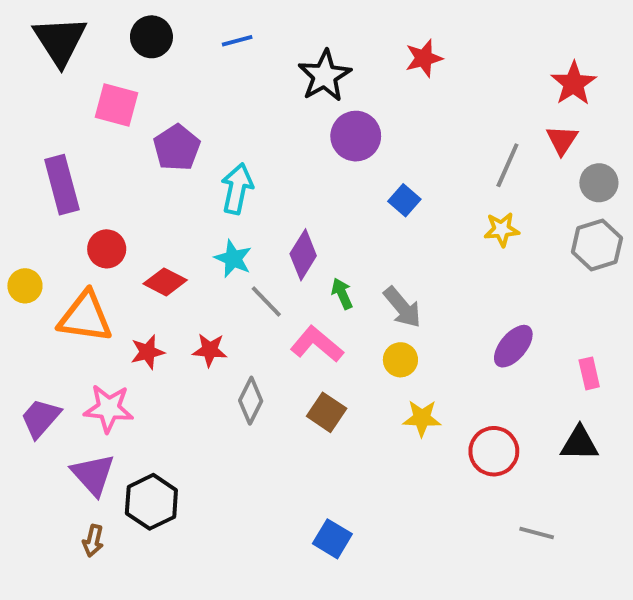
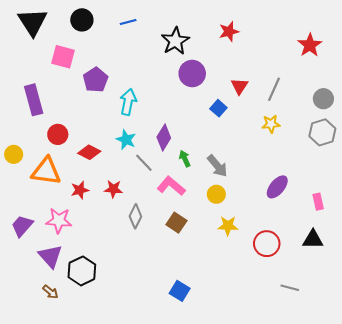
red triangle: (562, 140) -> (239, 86), moved
brown arrow: (93, 541) -> (50, 292), turned -63

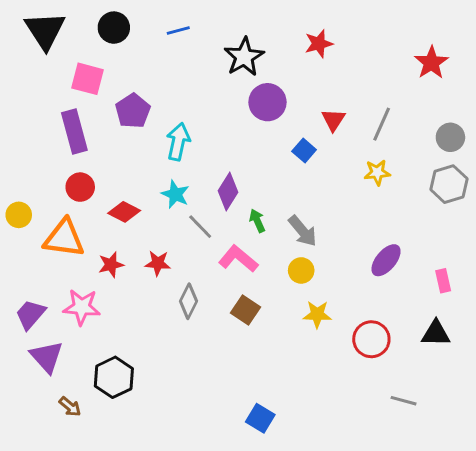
purple rectangle: (34, 100) -> (74, 131), moved
purple triangle: (50, 256) -> (47, 357), moved
blue square: (180, 291) -> (260, 418), moved

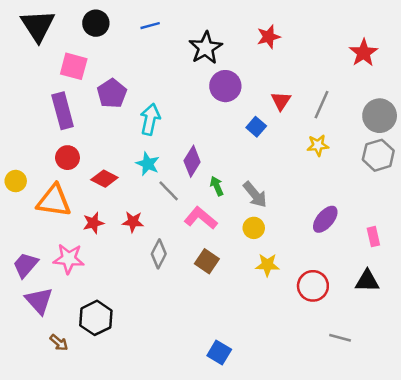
gray circle: (450, 137) -> (380, 116), size x1.4

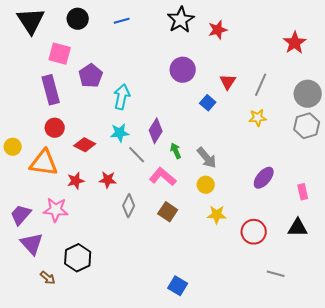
black star: (206, 48) -> (181, 20), moved
cyan star: (148, 164) -> (120, 133), turned -30

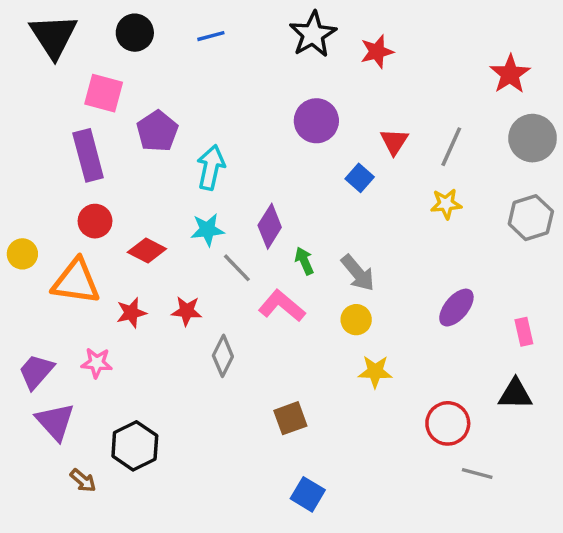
gray circle: (308, 94) -> (533, 138), moved
pink star: (56, 210) -> (97, 363), size x0.7
brown square: (168, 212) -> (290, 418), moved, turned 36
red circle: (254, 232) -> (448, 423), moved

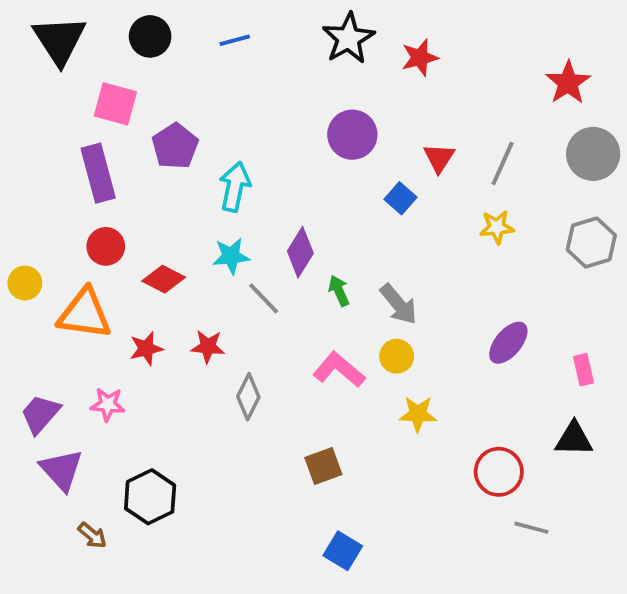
pink L-shape: (282, 306) -> (339, 370), moved

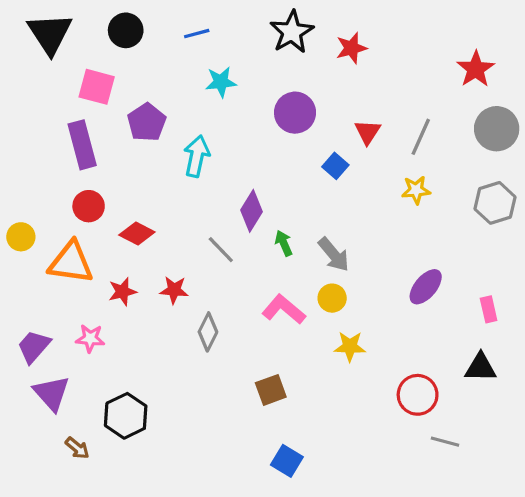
cyan star: (231, 256) -> (221, 82), moved

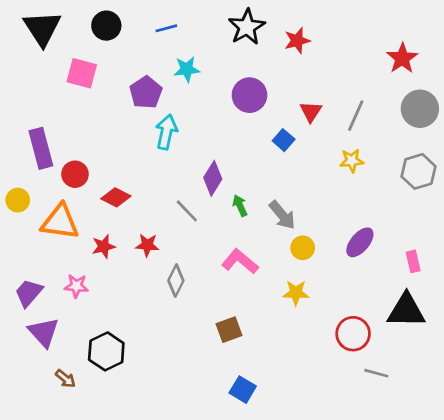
purple pentagon: (147, 122) -> (146, 92), moved
purple rectangle: (82, 145) -> (41, 148), moved
yellow circle: (332, 298) -> (303, 248), moved
black triangle: (480, 367) -> (406, 311), size x1.4

